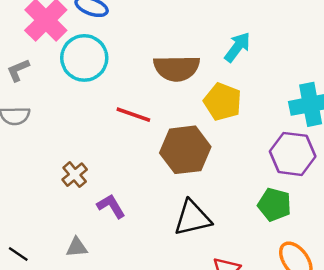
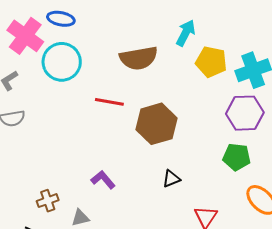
yellow pentagon: (223, 102) -> (211, 62), moved
brown cross: (75, 175) -> (48, 201), moved, turned 30
black triangle: (192, 218) -> (171, 179), size x0.6

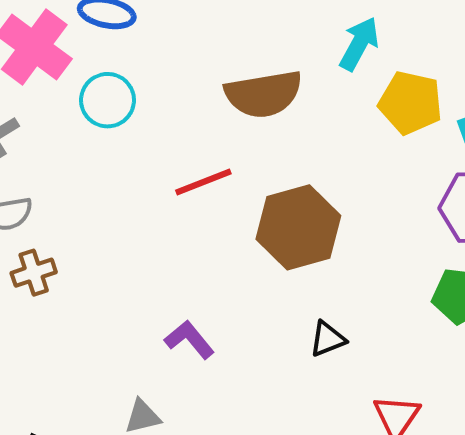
cyan circle: (62, 62) -> (108, 100), size x0.7
red line: (109, 102) -> (203, 182), turned -32
brown cross: (48, 201) -> (34, 273), moved

